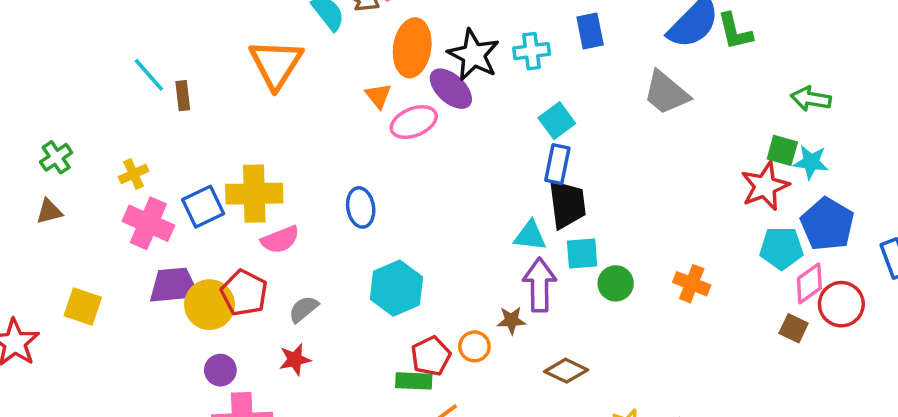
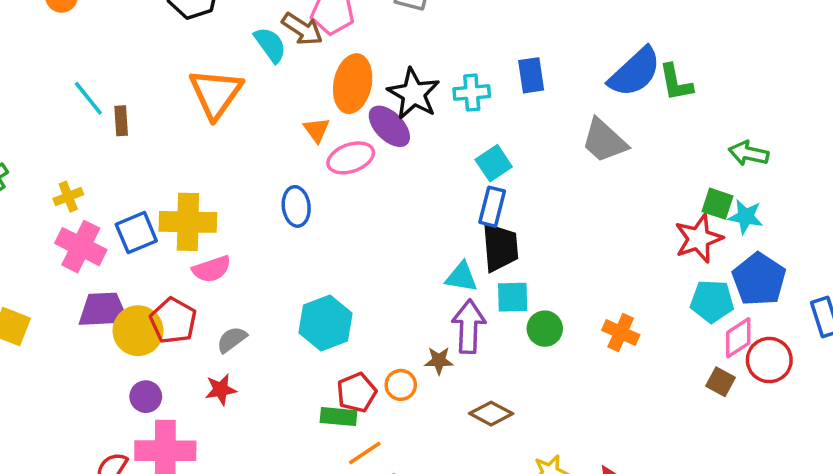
blue ellipse: (361, 207) -> (296, 206), moved

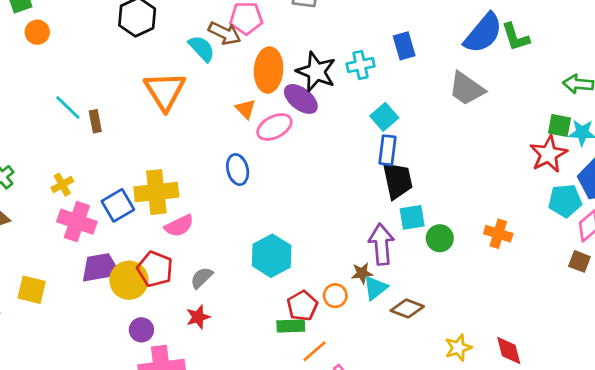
cyan triangle: (462, 277) -> (375, 288), moved, turned -40

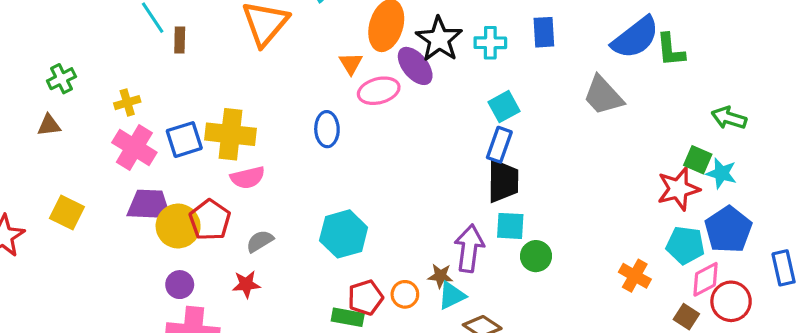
orange cross: (498, 234) -> (635, 276), moved

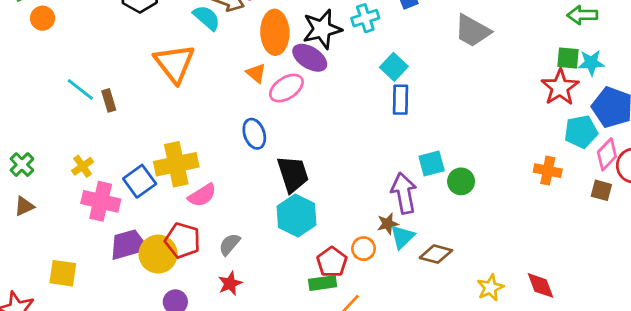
black star: (439, 39) -> (322, 29), turned -30
black trapezoid: (503, 181) -> (293, 174), moved

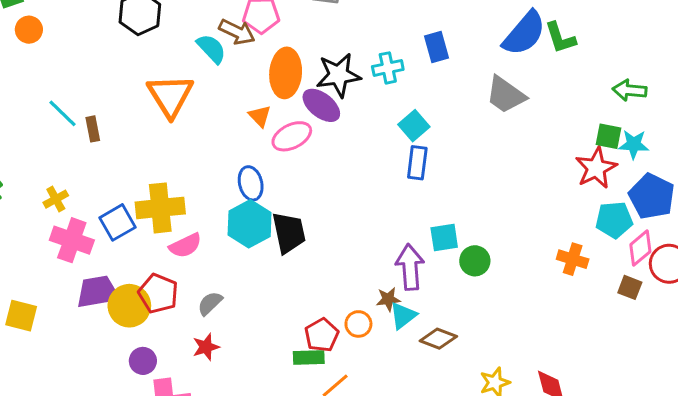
cyan hexagon: (297, 216) -> (250, 224), moved

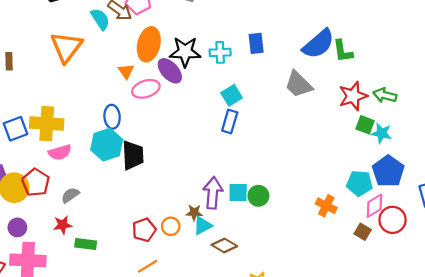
red star: (596, 168) -> (353, 96), moved
cyan square: (444, 237) -> (238, 192), moved
green rectangle: (309, 357) -> (86, 244), moved

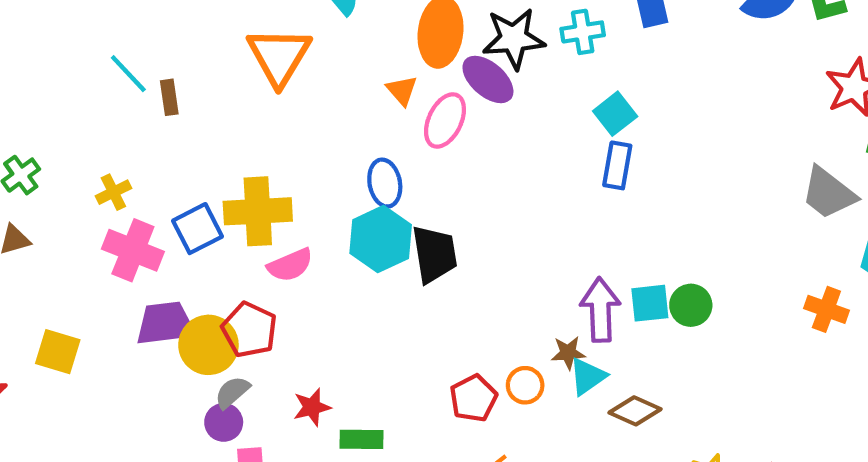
gray trapezoid: (299, 84) -> (828, 193), moved
pink ellipse: (146, 89) -> (445, 120), turned -40
gray semicircle: (70, 195) -> (232, 392), moved

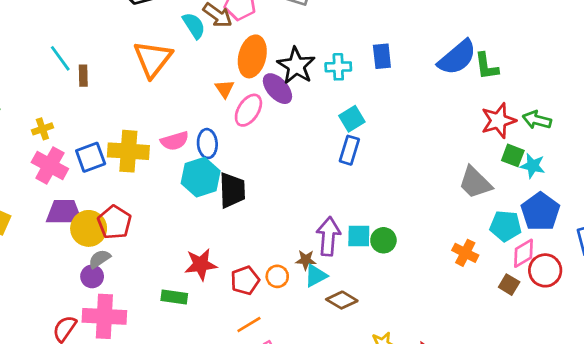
black star: (514, 39) -> (296, 66), turned 30
pink semicircle: (290, 265) -> (175, 141), moved
red star: (312, 407) -> (201, 264), moved, size x1.4

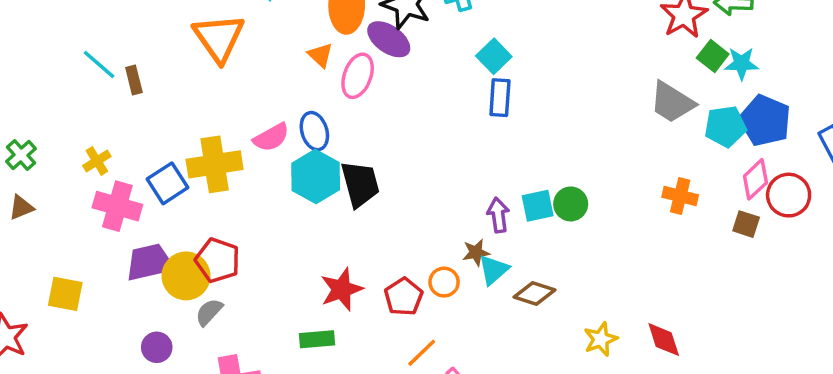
green square: (513, 155) -> (713, 56), turned 30
cyan pentagon: (506, 226) -> (725, 126), moved
purple arrow: (328, 236) -> (498, 215), size x0.7
purple circle: (92, 276) -> (157, 347), moved

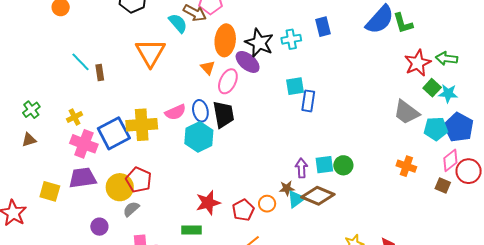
cyan square: (494, 56) -> (295, 86), moved, turned 30
blue square: (168, 183) -> (114, 133), size x1.4
black trapezoid: (360, 184) -> (223, 114), moved
purple trapezoid: (150, 262) -> (83, 178), moved
brown diamond: (535, 294) -> (318, 196), moved, size x1.4

